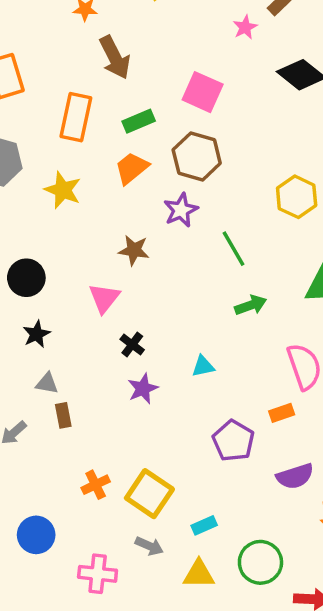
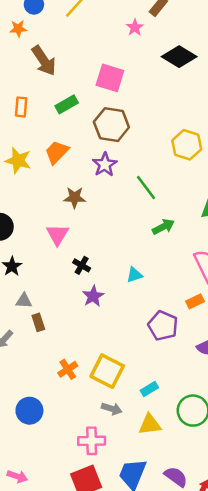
orange rectangle: (76, 117) -> (21, 107), size x0.6
orange trapezoid: (132, 168) -> (57, 152), moved
pink cross: (98, 574) -> (92, 441), moved

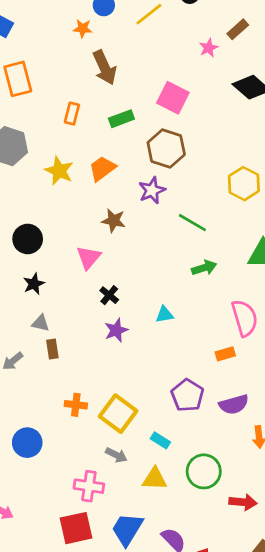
green line: (146, 188) -> (192, 223), turned -32
purple pentagon: (163, 326) -> (187, 395), moved
orange cross: (68, 369) -> (76, 405), turned 30
cyan rectangle: (149, 389) -> (160, 440), turned 54

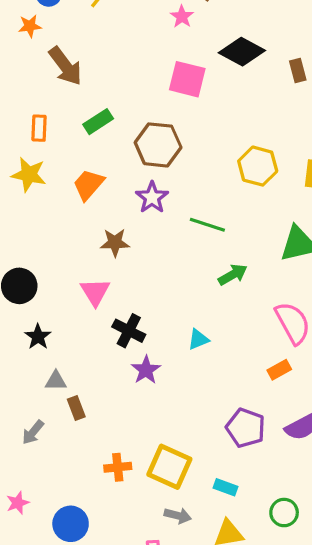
pink square: (173, 98) -> (187, 79), moved
yellow star: (59, 171) -> (29, 175), moved
black cross: (109, 295) -> (129, 331), size x1.4
green circle: (204, 471) -> (284, 513), size x0.7

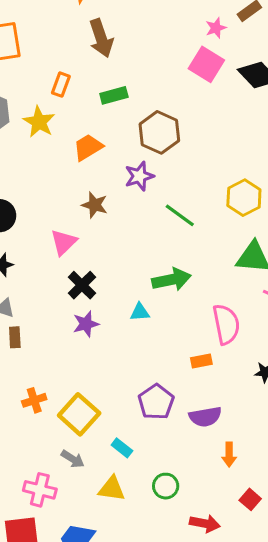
pink square: (187, 79) -> (206, 64), moved
yellow hexagon: (258, 166) -> (244, 198), moved
green arrow: (233, 275) -> (171, 280), moved, size x1.4
orange cross: (118, 467) -> (34, 400), turned -30

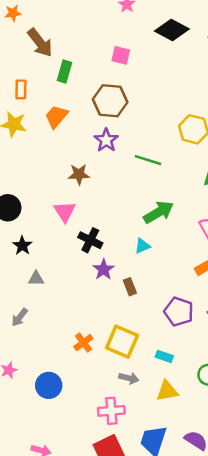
pink square: (206, 64) -> (121, 55), moved, size x0.7
green rectangle: (114, 95) -> (64, 71), moved, turned -40
orange trapezoid: (88, 147) -> (56, 117), moved
brown rectangle: (15, 337) -> (130, 287), moved

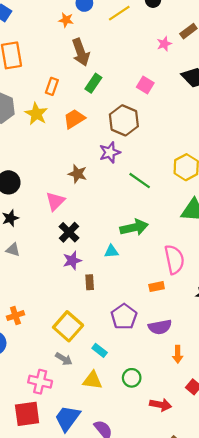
orange cross: (83, 343) -> (15, 316), moved

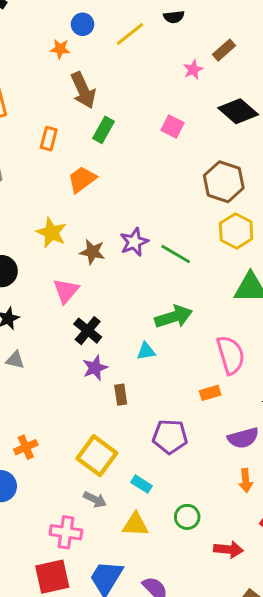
yellow star: (36, 114) -> (52, 233), moved
brown hexagon: (124, 120) -> (224, 182), moved
purple star: (110, 152) -> (134, 242), moved
purple pentagon: (124, 317) -> (170, 437), turned -30
purple semicircle: (160, 327) -> (243, 438), moved

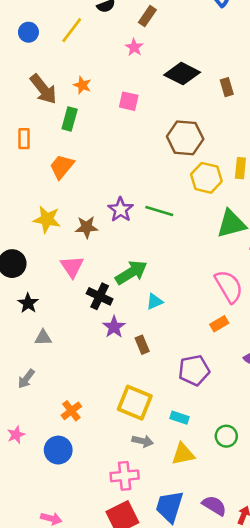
orange star: (60, 49) -> (82, 85), moved, turned 30
brown rectangle: (224, 50) -> (147, 16), moved
green arrow: (174, 317) -> (131, 273), moved

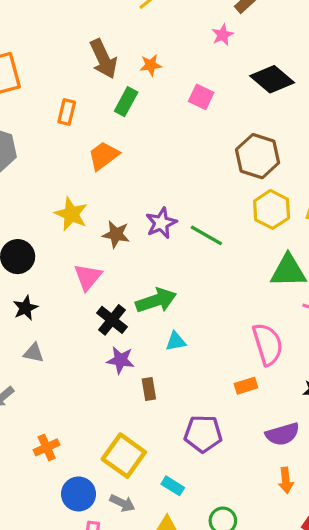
orange star: (82, 85) -> (151, 65), turned 30
purple star: (114, 327) -> (121, 360), turned 30
blue circle: (58, 450) -> (79, 494), moved

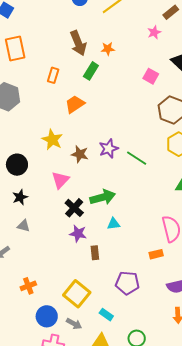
pink square: (201, 97) -> (151, 76), moved

